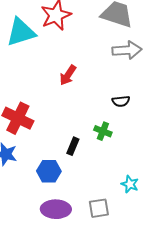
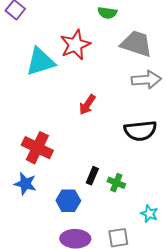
black semicircle: (121, 101) -> (140, 131), size x1.8
green cross: (103, 131) -> (116, 183), moved

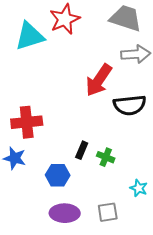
red arrow: (87, 105) -> (99, 80), moved, size x1.6
red cross: (37, 148) -> (27, 122), turned -32

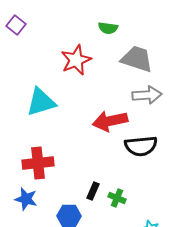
cyan triangle: (30, 36) -> (41, 102), moved
red arrow: (99, 80) -> (110, 121), turned 44

